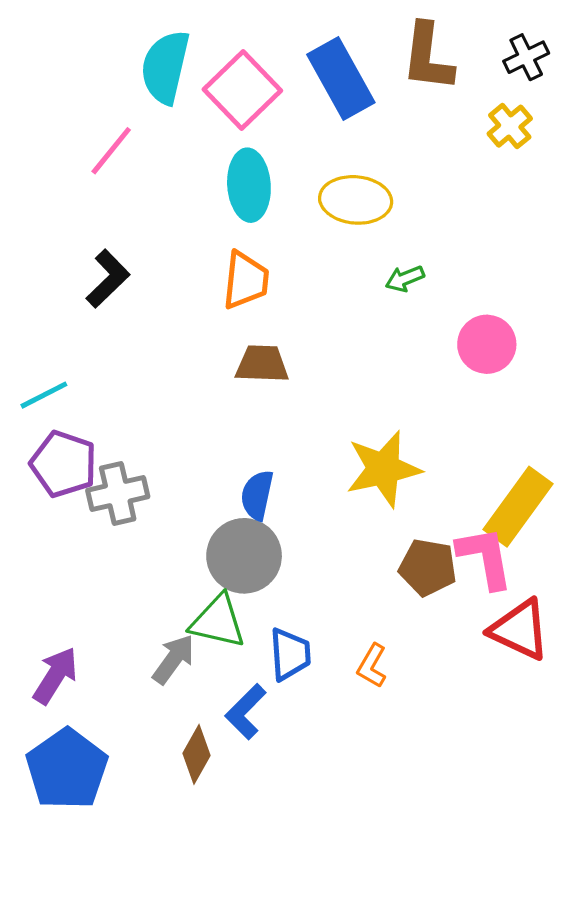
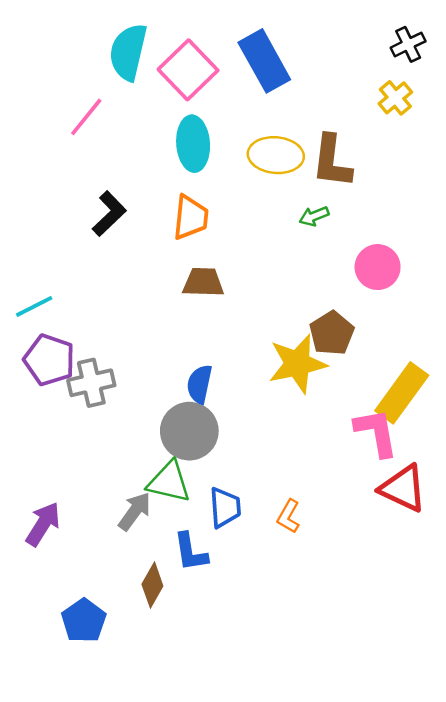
brown L-shape: (428, 57) -> (332, 161), moved
black L-shape: (108, 279) -> (109, 214), moved
brown pentagon: (428, 567) -> (332, 333), moved, turned 30
blue L-shape: (246, 712) -> (191, 552), turned -54
blue pentagon: (67, 769) -> (84, 621), moved, size x0.7

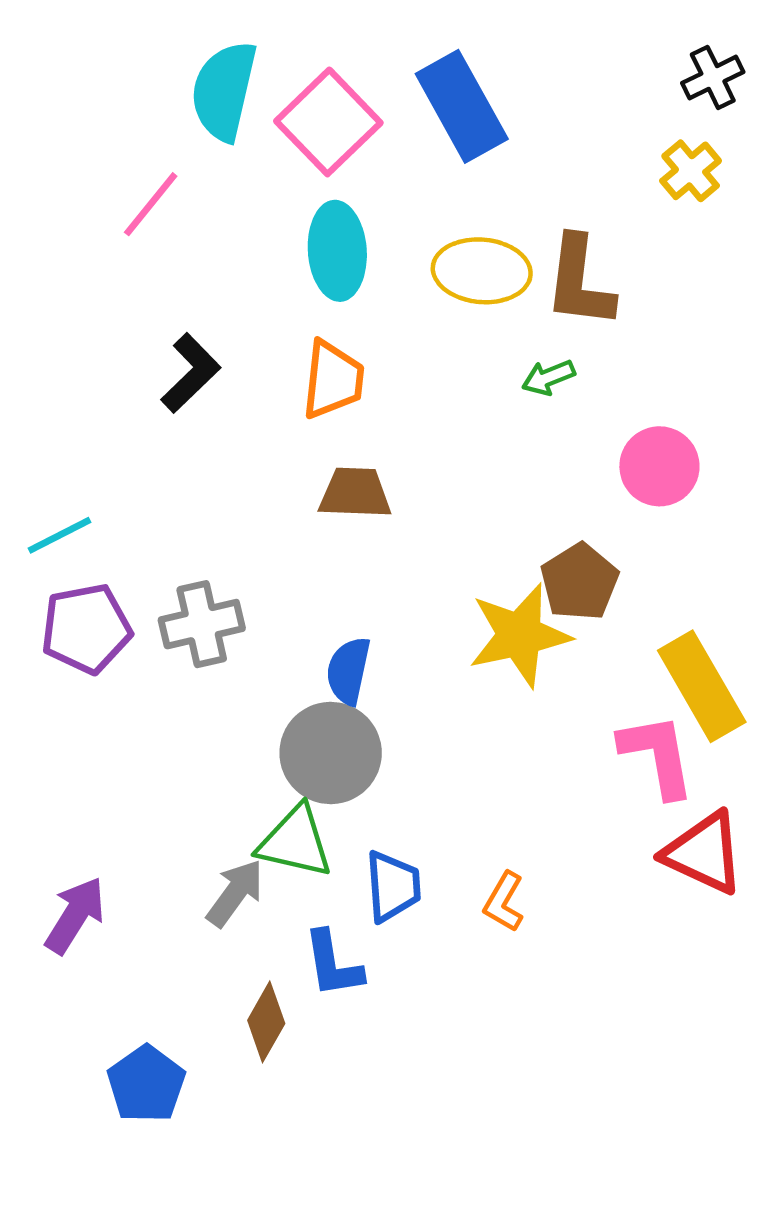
purple pentagon: (49, 360) -> (86, 629), turned -30
gray cross: (91, 383) -> (202, 624), moved
yellow rectangle: (402, 393) -> (702, 686), turned -66

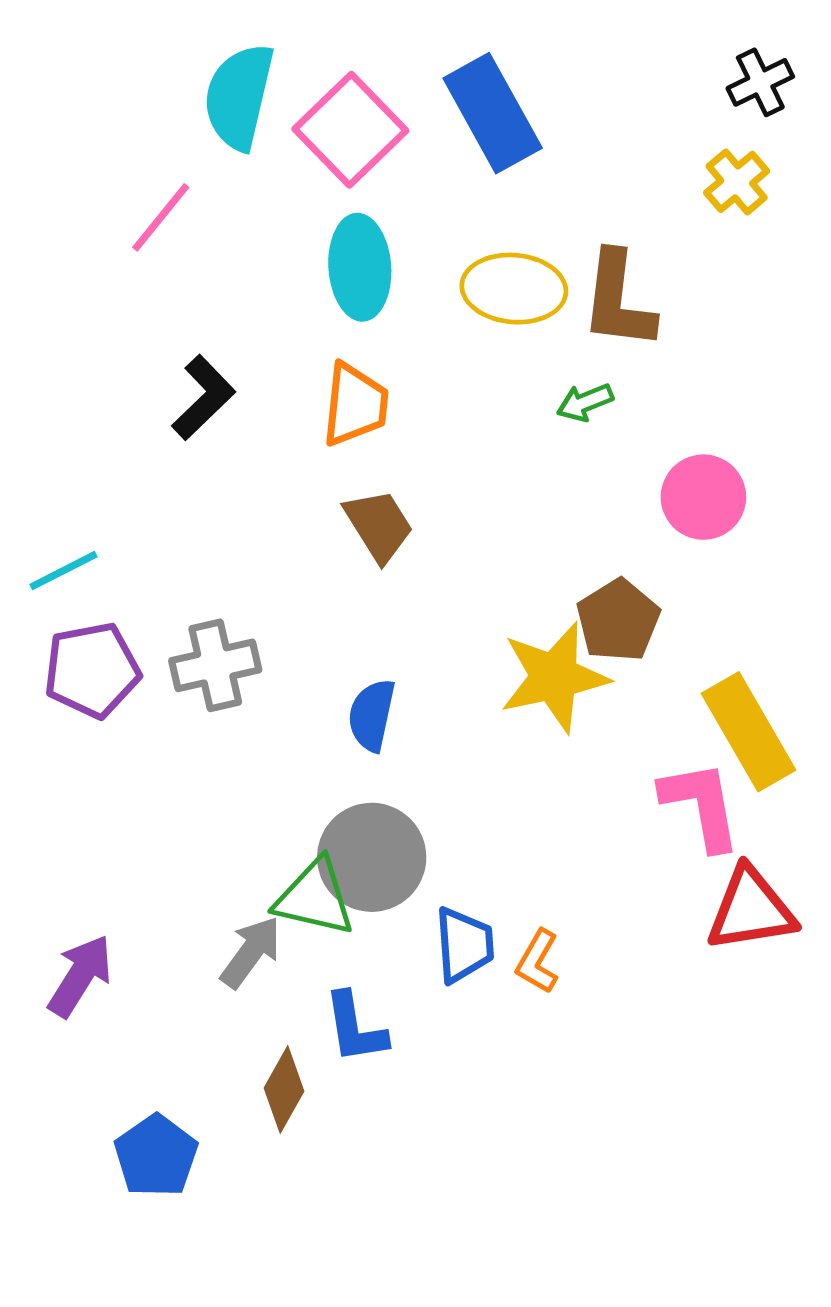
brown trapezoid: (355, 493) -> (379, 526), turned 56
gray circle: (331, 753) -> (372, 857), moved
red triangle: (704, 853) -> (751, 909), turned -34
blue trapezoid: (393, 886) -> (464, 945), moved

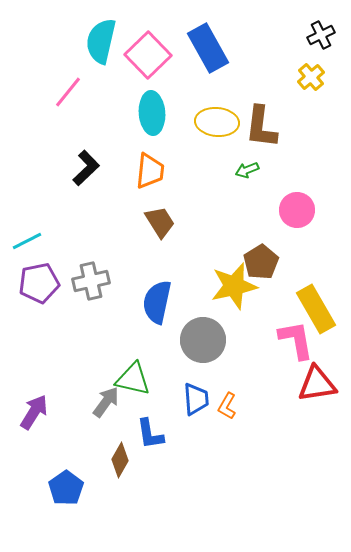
blue semicircle: (372, 715) -> (157, 302), size x1.4
gray circle: (372, 857) -> (203, 340), moved

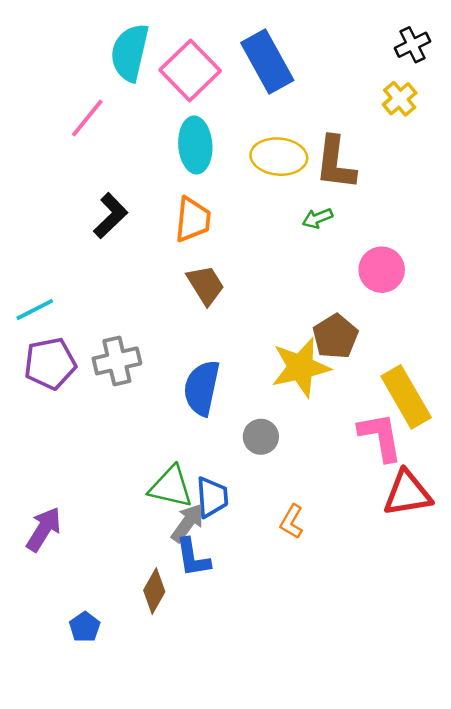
gray circle: (203, 340) -> (261, 437), size x0.6
blue trapezoid: (196, 399) -> (212, 497), moved
gray arrow: (106, 402) -> (188, 523), moved
blue pentagon: (66, 488) -> (85, 627), size x0.7

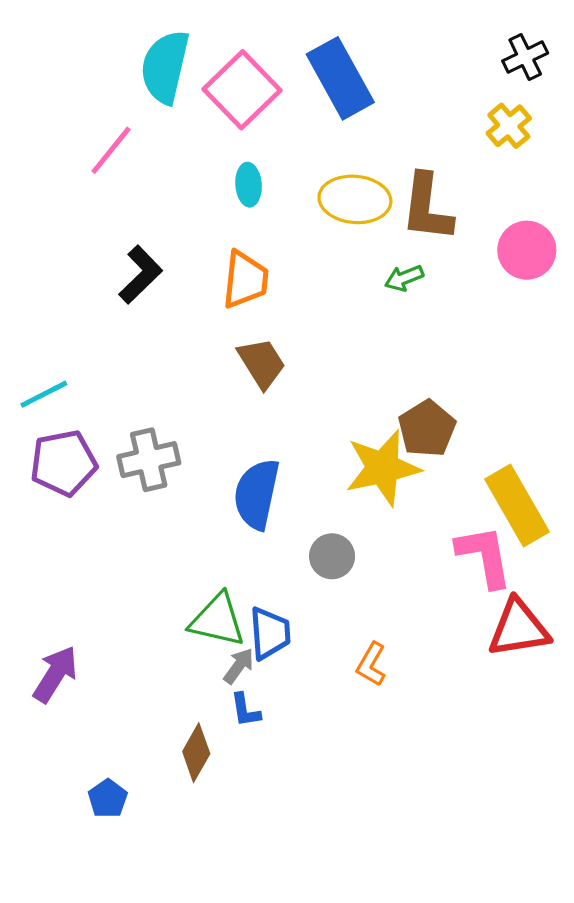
cyan ellipse: (195, 145) -> (249, 185), size x0.6
pink circle: (382, 270) -> (527, 250), moved
gray arrow: (188, 523) -> (239, 666), size x0.7
blue L-shape: (193, 558) -> (245, 710), size x0.7

